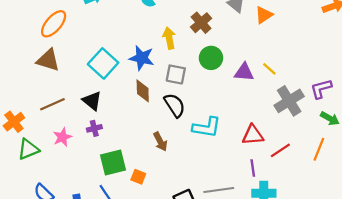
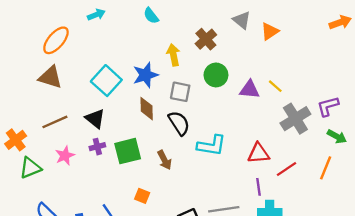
blue star: (142, 58) -> (145, 75), turned -30
green square: (113, 162) -> (128, 151), moved

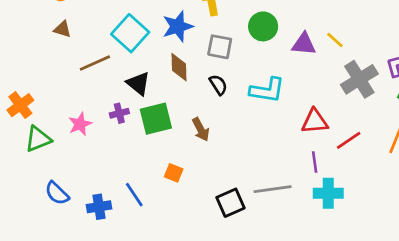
brown triangle: (50, 77) -> (62, 29), size x0.6
black triangle: (95, 119) -> (138, 83), moved
brown line: (55, 122) -> (95, 63), moved
black semicircle: (179, 123) -> (218, 85), size x0.7
cyan L-shape: (212, 145) -> (267, 90), moved

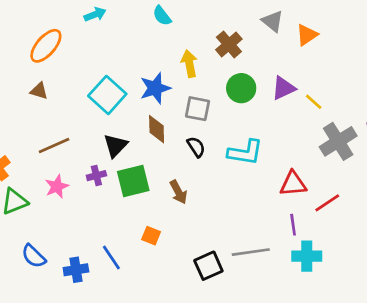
purple triangle: (304, 44) -> (284, 88), moved, turned -30
brown line: (95, 63) -> (54, 146), moved
black triangle: (138, 83) -> (116, 146), turned 35

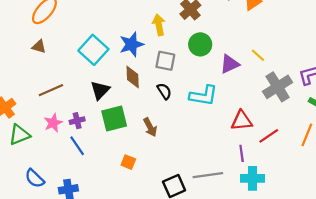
purple triangle: (284, 88) -> (230, 64), moved
purple cross: (96, 176) -> (77, 121), moved
blue line: (111, 258) -> (77, 146), moved

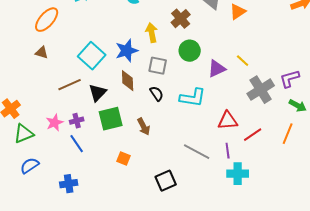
brown line: (51, 90) -> (70, 85), moved
gray line: (208, 175) -> (197, 152), moved, turned 36
blue semicircle: (35, 178) -> (30, 166), moved, turned 102

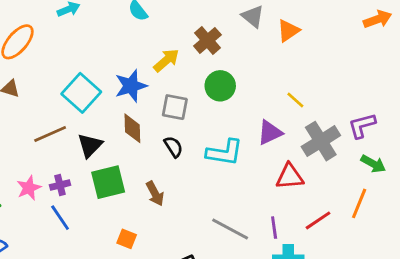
yellow arrow: (152, 33) -> (166, 60), turned 60
purple triangle: (217, 69) -> (270, 133), moved
red triangle: (228, 121) -> (290, 177), moved
red line: (253, 135) -> (318, 220), moved

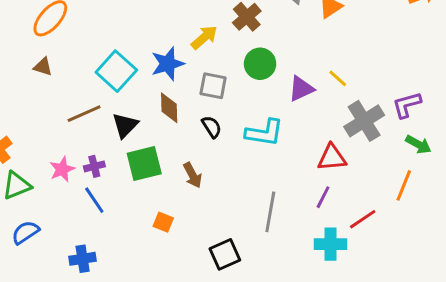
purple triangle: (270, 133) -> (301, 89), moved
red line: (318, 220) -> (363, 219), moved
purple line: (274, 228) -> (323, 197), moved, turned 35
gray line: (230, 229) -> (270, 212), turned 72

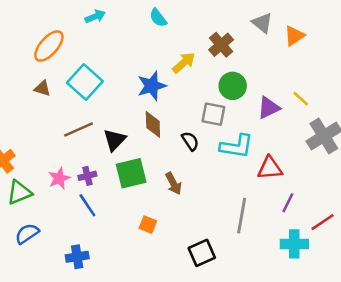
cyan square: (116, 71) -> (85, 82), moved
gray square: (213, 86) -> (213, 114), moved
red triangle: (332, 158) -> (270, 168), moved

